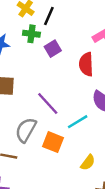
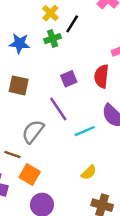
green cross: (31, 34) -> (53, 39), turned -35
purple square: (53, 49) -> (69, 79), moved
orange square: (53, 142) -> (30, 174), moved

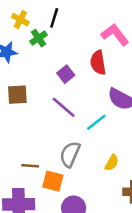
yellow cross: (50, 13) -> (20, 20), moved
gray semicircle: (33, 132) -> (70, 154), moved

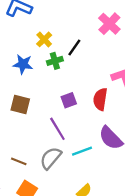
gray semicircle: (70, 154) -> (51, 158), moved
brown line: (30, 166) -> (19, 161), moved

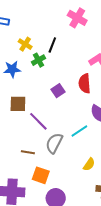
purple line: (57, 129) -> (38, 121), moved

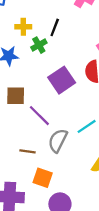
yellow cross: (25, 44) -> (23, 27), turned -32
purple square: (58, 91) -> (62, 80), size x1.6

